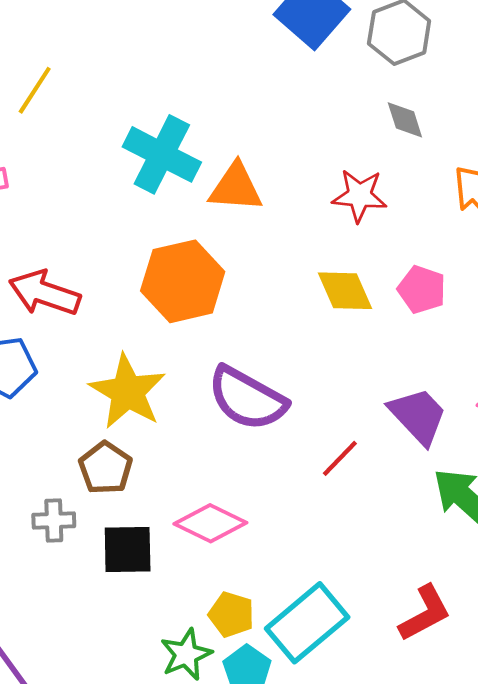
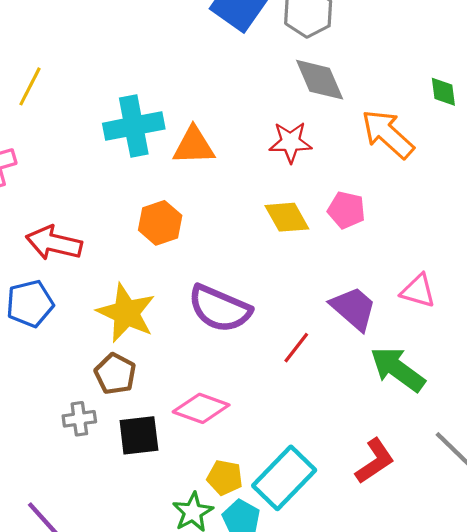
gray diamond: (405, 120) -> (320, 80), size x1.6
cyan cross: (162, 154) -> (134, 126), turned -32
orange hexagon: (183, 281) -> (160, 223), size x0.7

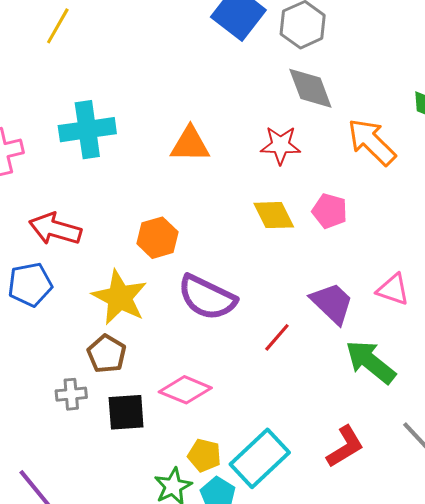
yellow line: (30, 86) -> (58, 26), moved
cyan cross: (134, 126) -> (87, 130), moved
orange hexagon: (160, 223) -> (157, 238), moved

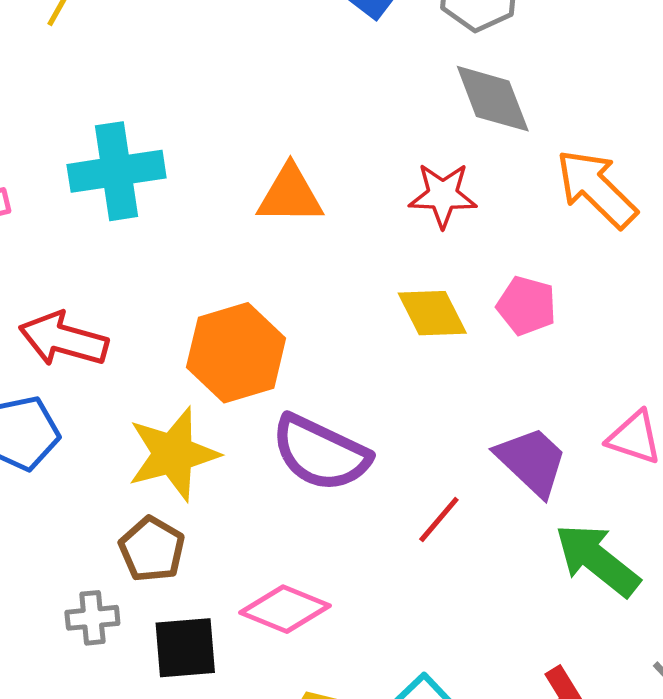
orange hexagon: (157, 238) -> (236, 353), size x1.4
yellow star: (120, 297) -> (173, 454), turned 30

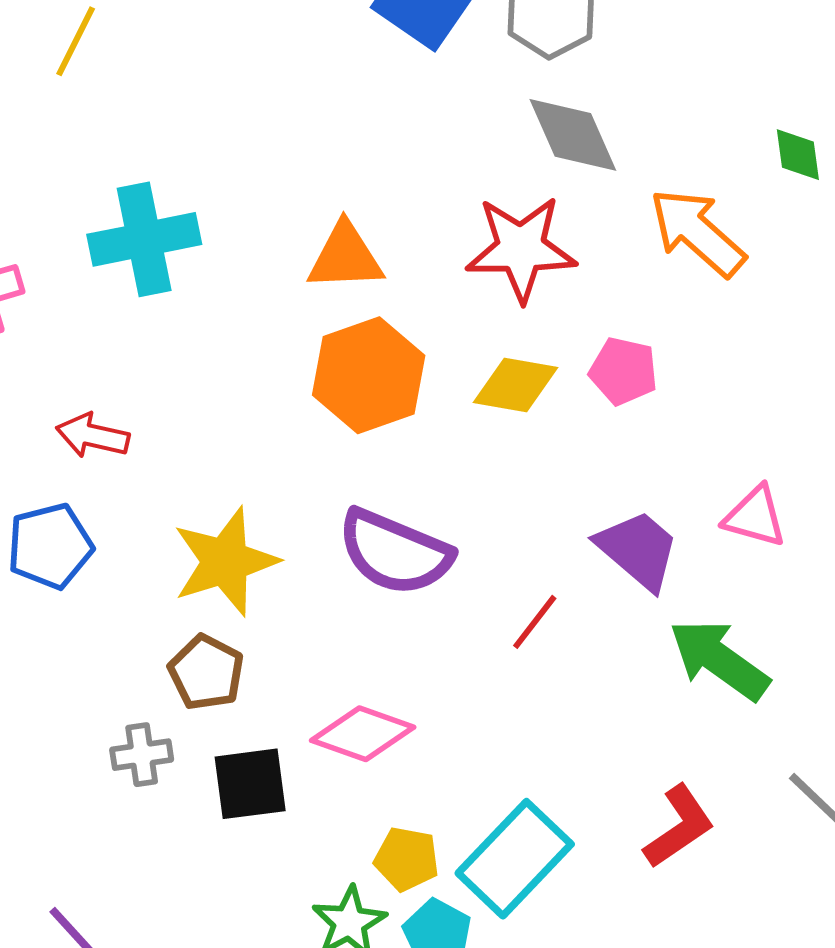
red star: (443, 195) -> (521, 249), size x1.4
yellow diamond: (432, 313) -> (515, 385), turned -50
red arrow: (63, 339) -> (93, 436), size x0.7
orange hexagon: (236, 353) -> (369, 375), moved

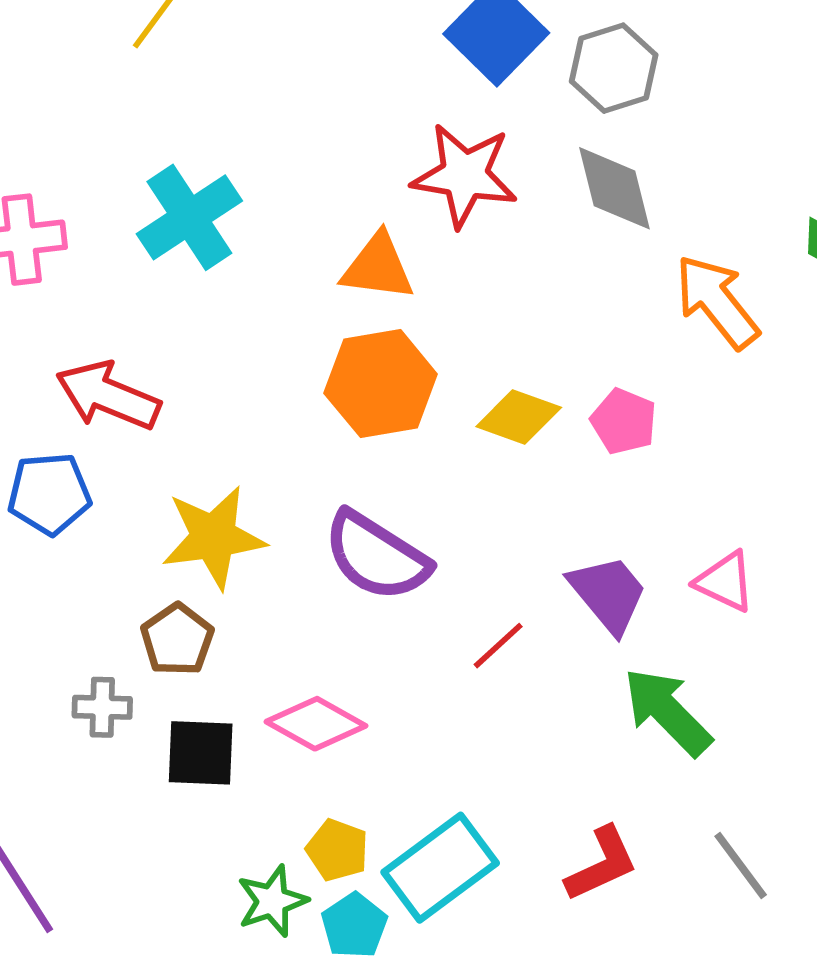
cyan cross: (144, 239) -> (189, 217), turned -32
red star: (521, 249) -> (465, 175), moved
red arrow: (93, 436) -> (108, 396), size x1.5

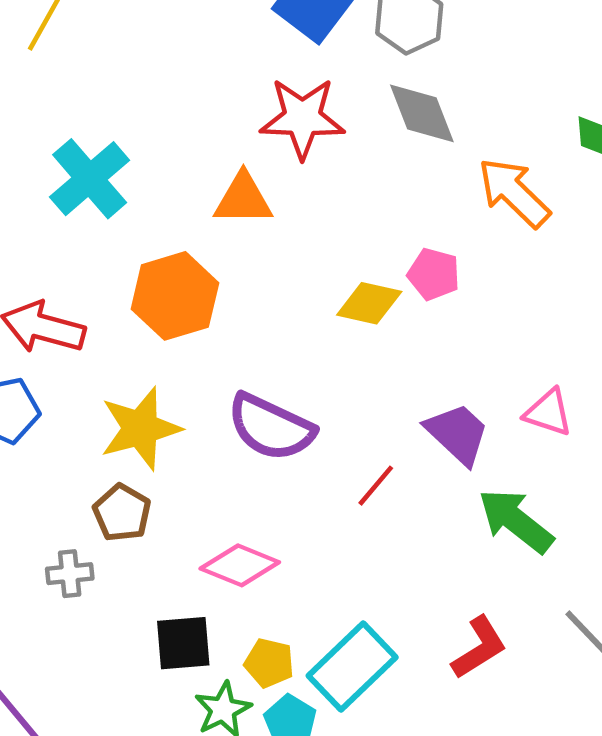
orange hexagon: (381, 384) -> (175, 296), moved
pink pentagon: (624, 421) -> (434, 274), moved
black square: (201, 753) -> (183, 643), moved

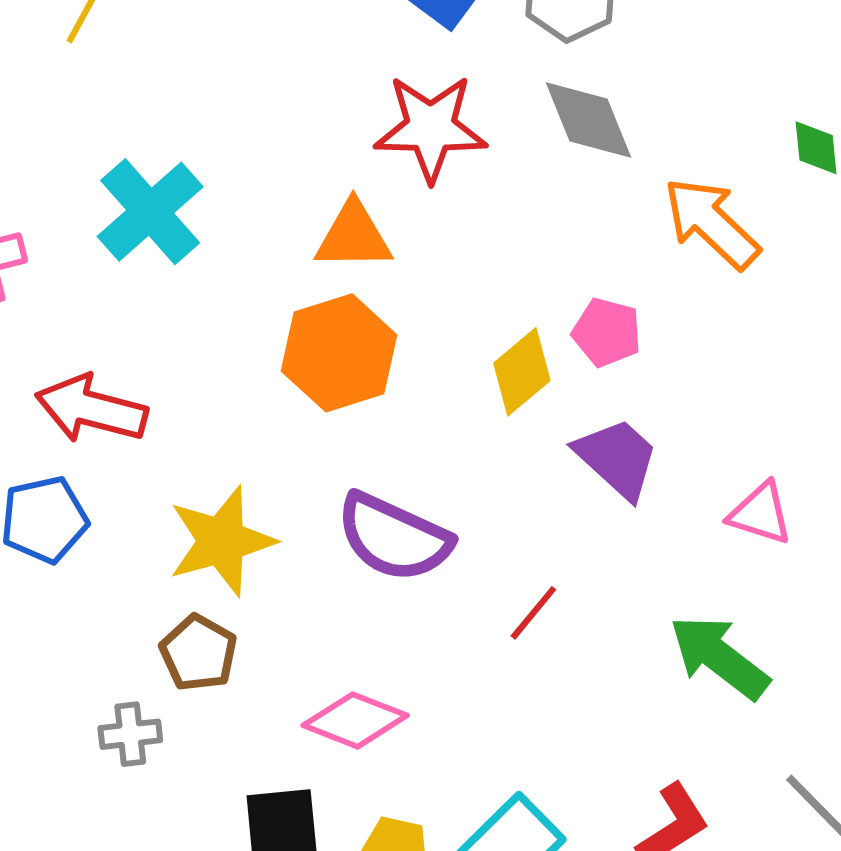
orange hexagon: (175, 296) -> (339, 353), moved
yellow diamond: (369, 303) -> (522, 372), turned -52
purple trapezoid: (457, 434) -> (617, 458), moved

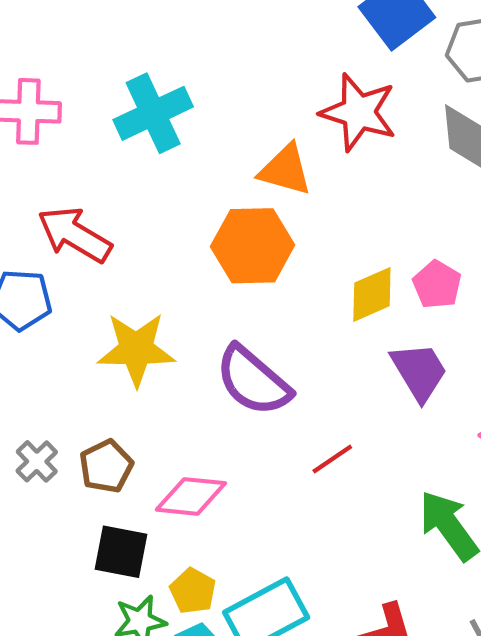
brown pentagon: (198, 653) -> (106, 466), moved
pink diamond: (355, 720) -> (191, 496), turned -32
gray cross: (130, 734) -> (37, 461), turned 36

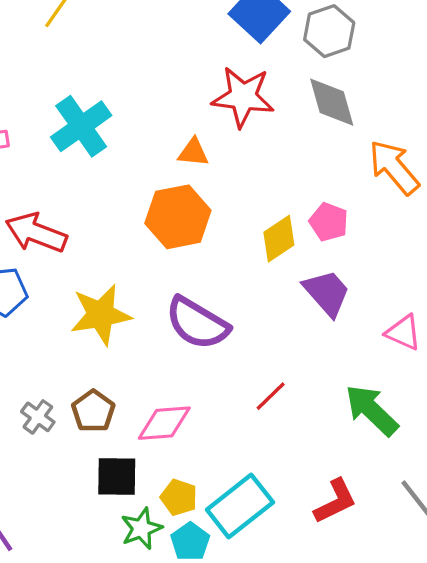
orange triangle: (285, 170) -> (193, 152), size x0.7
red line: (332, 459) -> (271, 396), moved

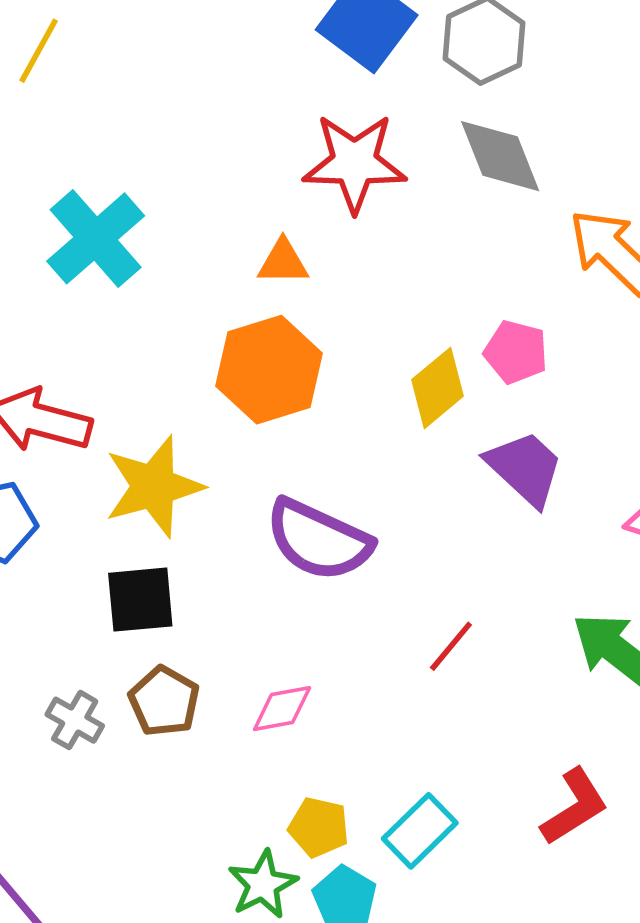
yellow star: (101, 315) -> (154, 486), moved
pink diamond: (164, 423) -> (282, 709), size x0.7
black square: (117, 476) -> (140, 600), moved
cyan rectangle: (240, 506) -> (420, 831), size x0.7

